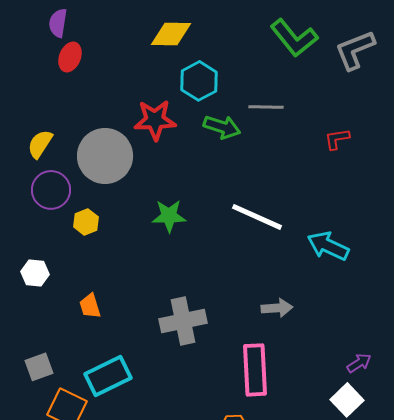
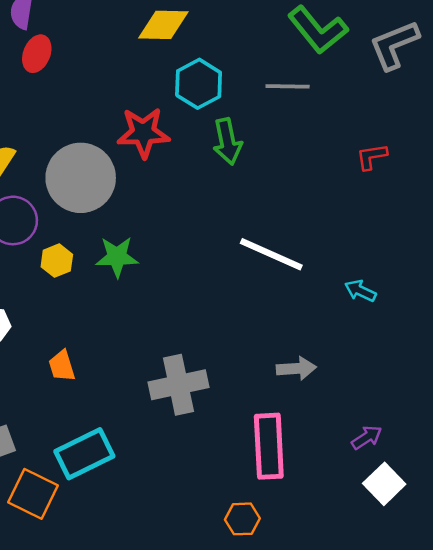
gray line: (266, 107) -> (288, 86), moved
green arrow: (222, 127) -> (227, 141), turned 60
green star: (169, 216) -> (117, 257), moved
cyan arrow: (328, 246) -> (360, 291), size x0.6
purple arrow: (359, 363) -> (367, 437), moved

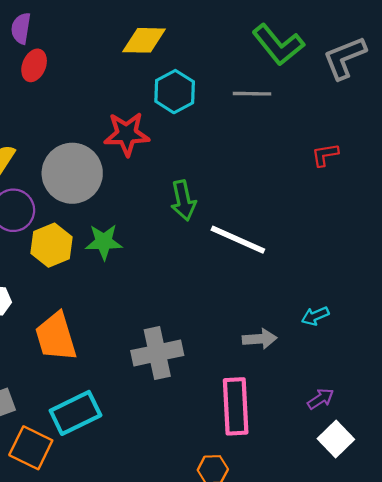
green arrow: (227, 141) -> (183, 200), moved
yellow hexagon: (57, 261) -> (52, 245), size x1.5
cyan arrow: (360, 291) -> (315, 316), moved, turned -48
orange trapezoid: (62, 366) -> (56, 337), size x1.8

